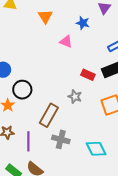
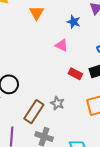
pink triangle: (66, 41) -> (62, 45), moved
gray star: (75, 97) -> (57, 103), moved

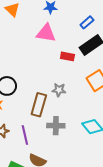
pink triangle: (62, 45) -> (46, 33), size x1.5

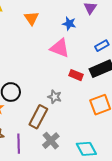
gray star: (59, 90) -> (55, 97), moved
gray cross: (56, 126) -> (51, 141), turned 36

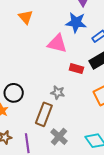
blue star: (69, 24) -> (76, 23), moved, size x1.5

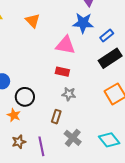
red rectangle: (76, 69) -> (62, 72), moved
brown rectangle: (44, 114) -> (56, 117), size x0.6

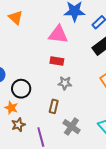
orange triangle: (33, 21) -> (16, 18), moved
brown star: (19, 142) -> (18, 125), moved

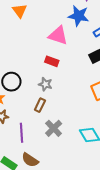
gray star: (65, 83) -> (45, 84), moved

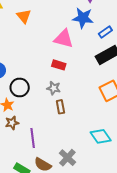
brown rectangle: (40, 105) -> (60, 107), moved, turned -32
gray cross: (54, 128) -> (67, 158), moved

